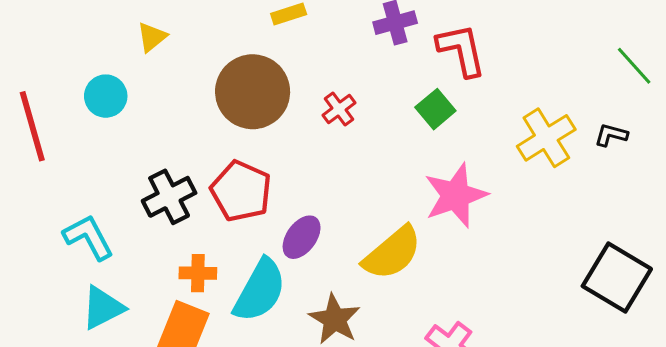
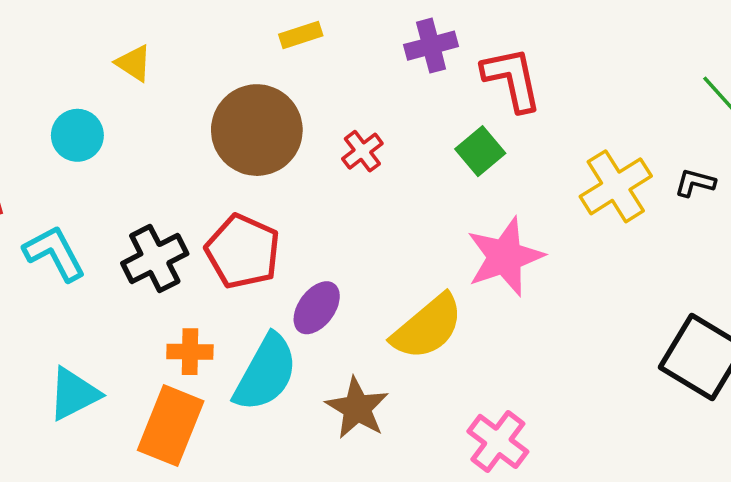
yellow triangle: (152, 37) -> (134, 63), turned -48
cyan L-shape: (88, 237) -> (55, 253), moved

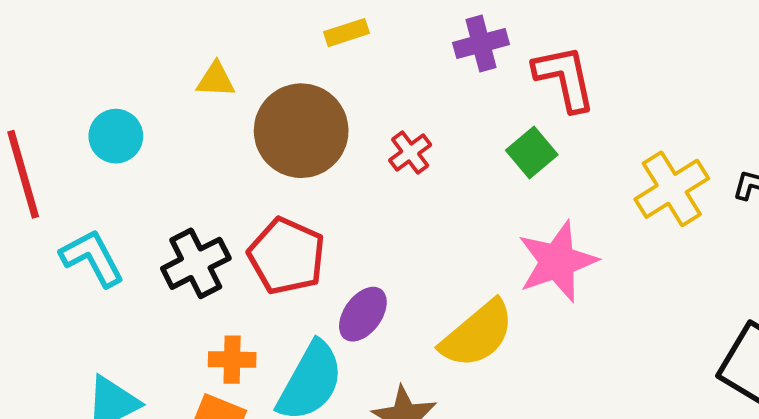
yellow triangle: (134, 63) -> (216, 80), moved, turned -30

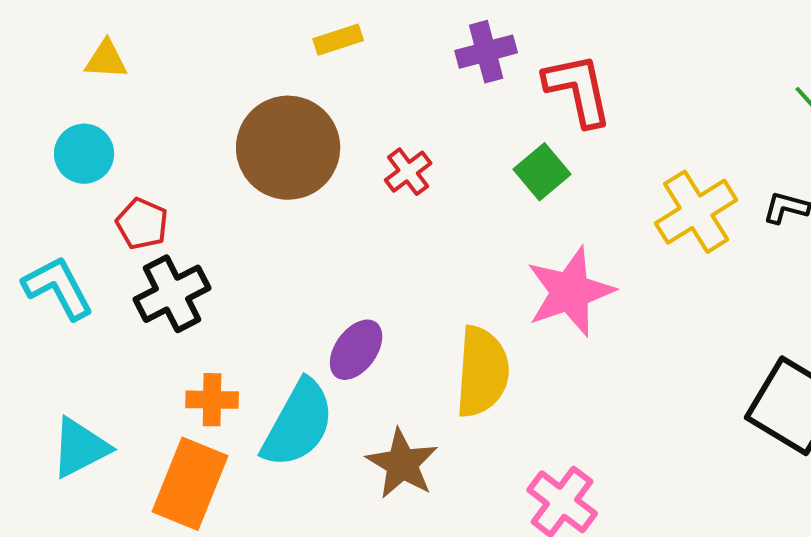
yellow triangle: (216, 80) -> (106, 60), moved
red pentagon: (287, 256) -> (142, 224), moved, size x0.6
yellow semicircle: (477, 334) -> (482, 372), turned -46

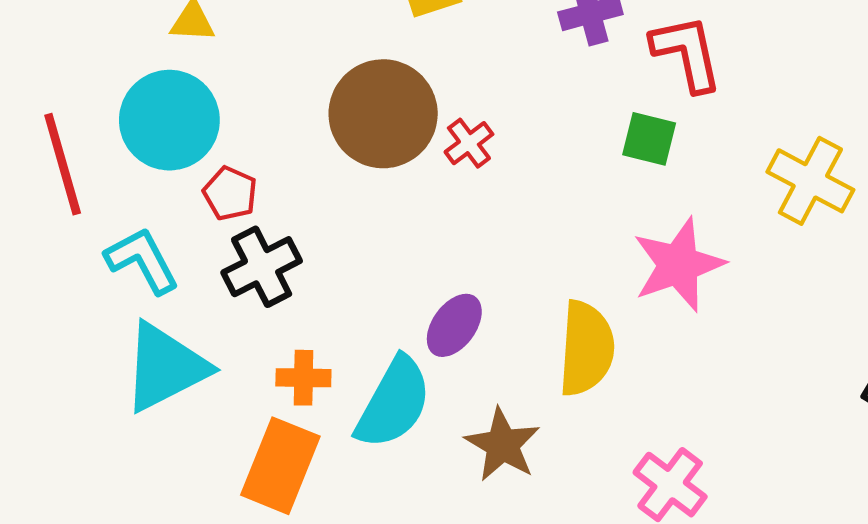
cyan circle: (84, 154) -> (169, 120), size x1.6
red cross: (408, 172) -> (469, 143), moved
green square: (542, 172) -> (649, 139), turned -36
yellow cross: (696, 212) -> (810, 181), turned -30
cyan triangle: (80, 448) -> (165, 367), moved, size x1.4

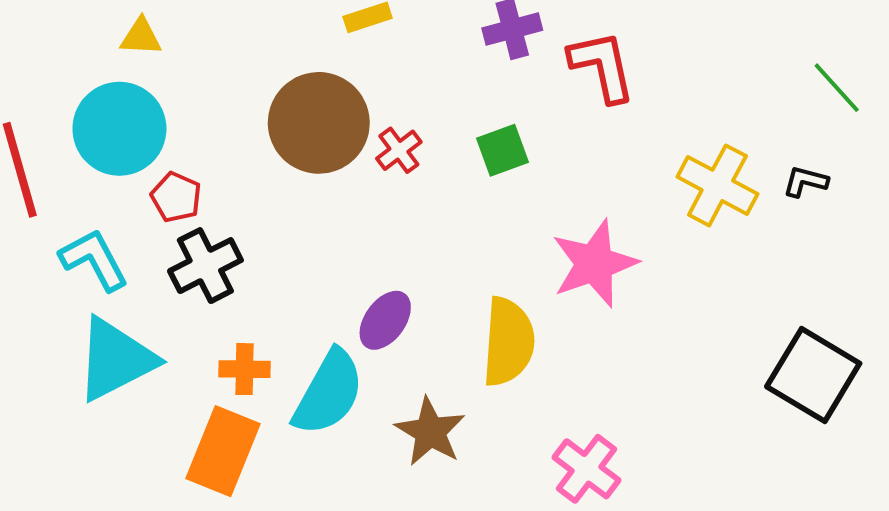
green square: (649, 139) -> (502, 150), moved, turned -34

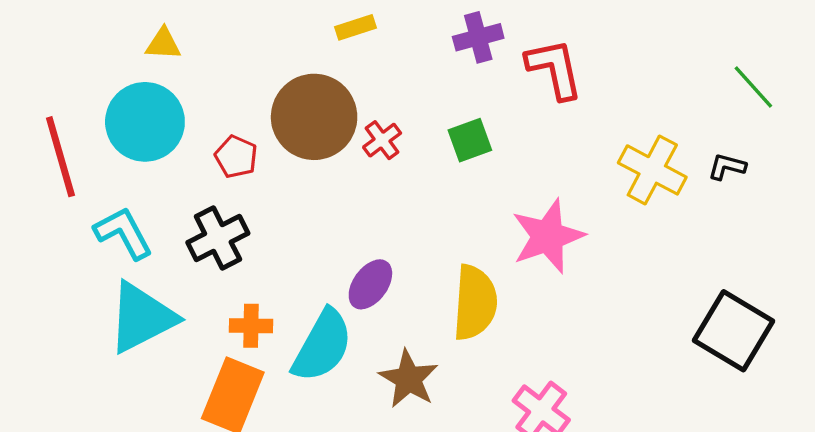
red pentagon: (176, 197) -> (236, 157), moved

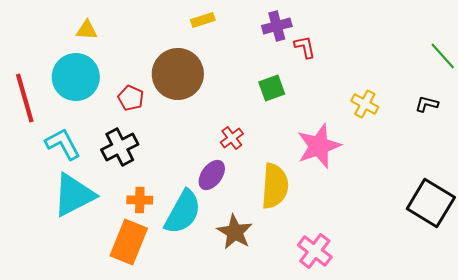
red L-shape: (554, 69) -> (305, 47), moved, size x0.6
red cross: (382, 140) -> (232, 138), moved
yellow cross: (652, 170) -> (365, 104), moved, size x0.7

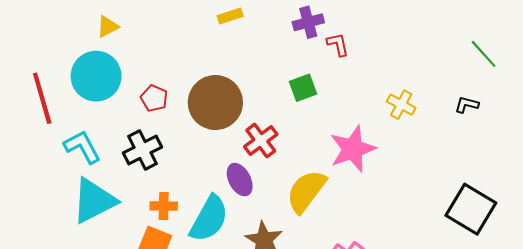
yellow triangle: (87, 30) -> (108, 26), turned -30
brown circle: (178, 74) -> (215, 103), moved
red cross: (232, 138) -> (261, 141), size x1.4
purple ellipse: (212, 175) -> (240, 180), turned -64
yellow semicircle: (275, 186) -> (306, 191), turned -147

